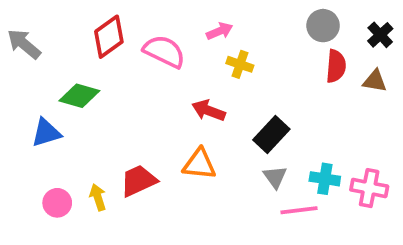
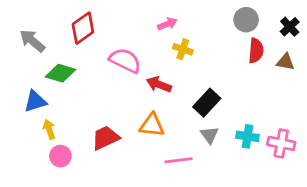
gray arrow: (24, 44) -> (32, 41), moved
pink semicircle: (164, 51) -> (125, 60), moved
yellow arrow: (98, 197) -> (49, 129), moved
pink circle: (57, 203) -> (60, 156), moved
pink line: (299, 210) -> (179, 160), moved

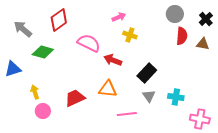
blue triangle: (35, 101) -> (13, 69), moved
pink cross: (281, 143) -> (200, 119), moved

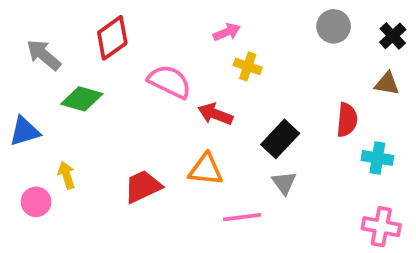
red semicircle: (182, 36) -> (347, 120), moved
cyan cross: (176, 97) -> (377, 158), moved
pink circle: (43, 111) -> (36, 202), moved

